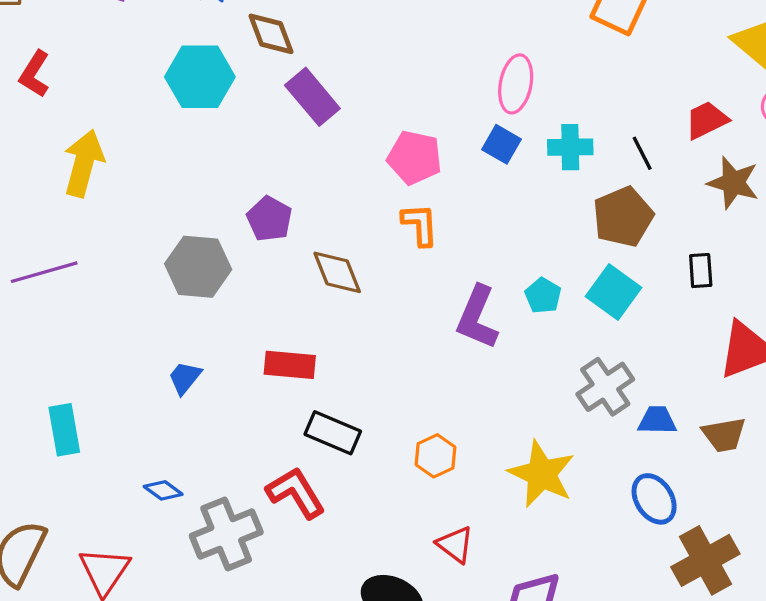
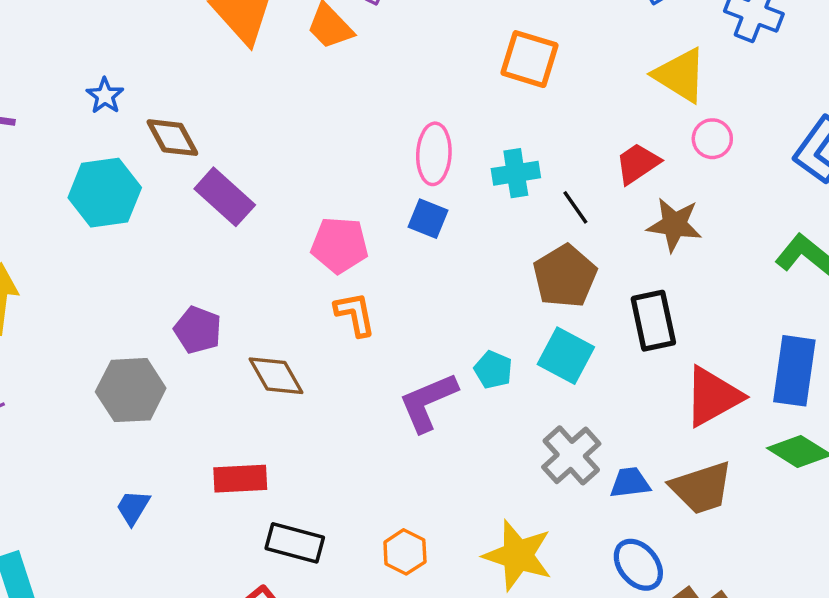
cyan cross: (570, 147) -> (516, 173), moved
black rectangle: (701, 271) -> (653, 321), size x1.6
purple L-shape: (477, 317) -> (428, 402), turned 52
brown trapezoid: (724, 435) -> (702, 488), size x1.4

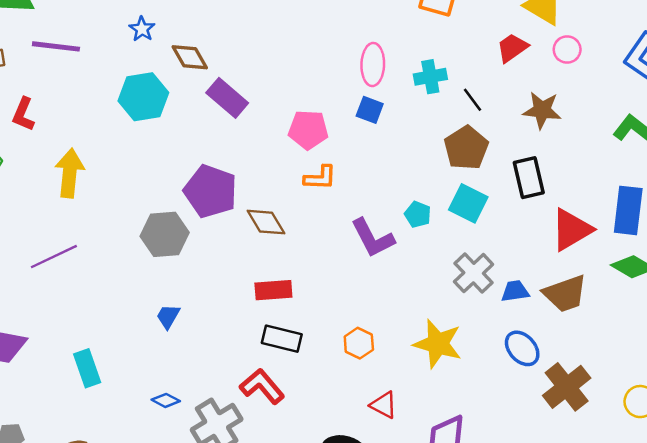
red trapezoid: (637, 163) -> (512, 48), moved
orange L-shape: (355, 314) -> (320, 178), turned 104
purple pentagon: (198, 330) -> (211, 191), size x1.6
purple L-shape: (428, 402) -> (373, 238), turned -93
red rectangle: (240, 479) -> (273, 290), moved

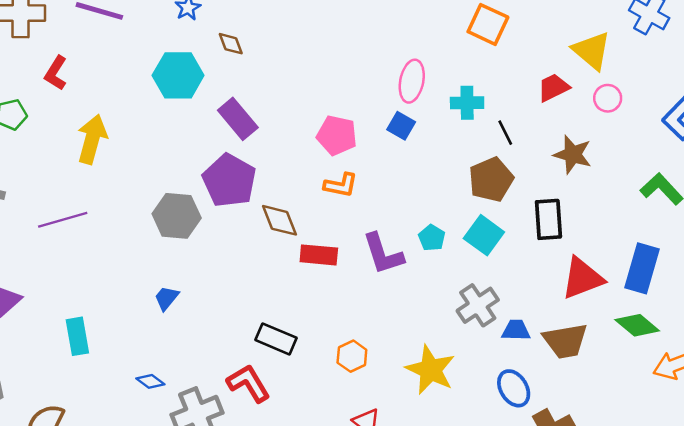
brown diamond: (190, 57) -> (231, 44), size x0.7
purple rectangle: (227, 98) -> (238, 119), moved
red rectangle: (273, 290) -> (319, 255), moved

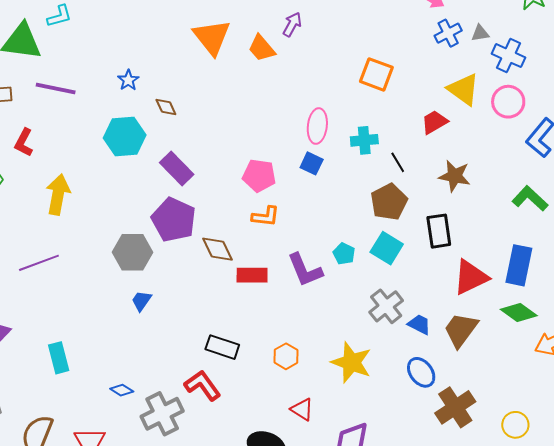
pink circle: (608, 98) -> (508, 102), moved, size x1.4
blue trapezoid: (167, 298) -> (141, 301), moved
blue trapezoid: (516, 330) -> (419, 324), turned 30
brown trapezoid: (565, 341) -> (461, 330), turned 141

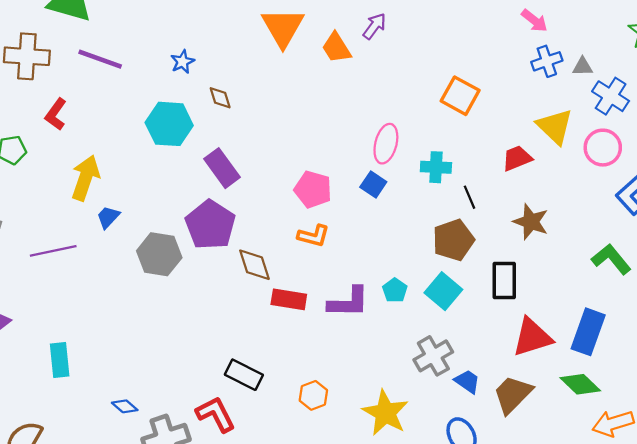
purple L-shape: (305, 270) -> (349, 302), turned -75
blue trapezoid: (141, 301) -> (108, 217), moved

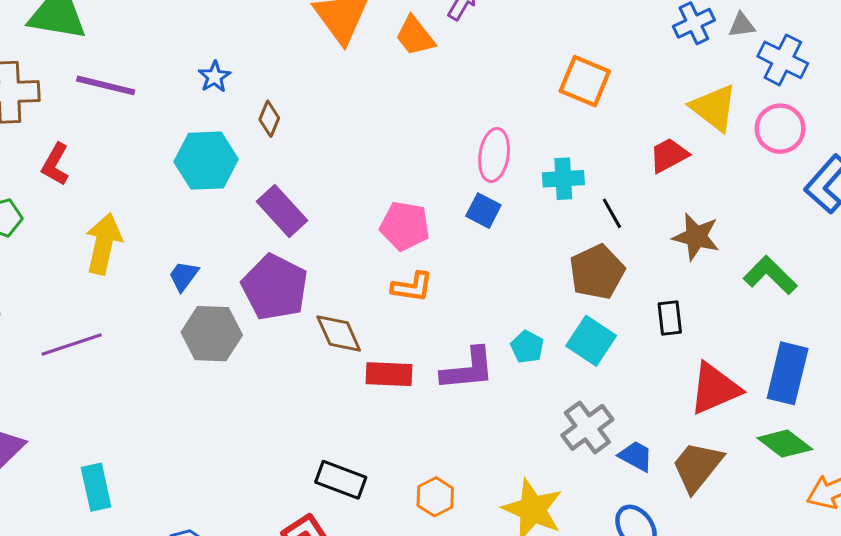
brown diamond: (220, 98) -> (269, 119), turned 45
blue trapezoid: (108, 217) -> (183, 276), moved
green L-shape: (611, 259) -> (770, 275), moved
black rectangle: (504, 281) -> (670, 318), size x0.7

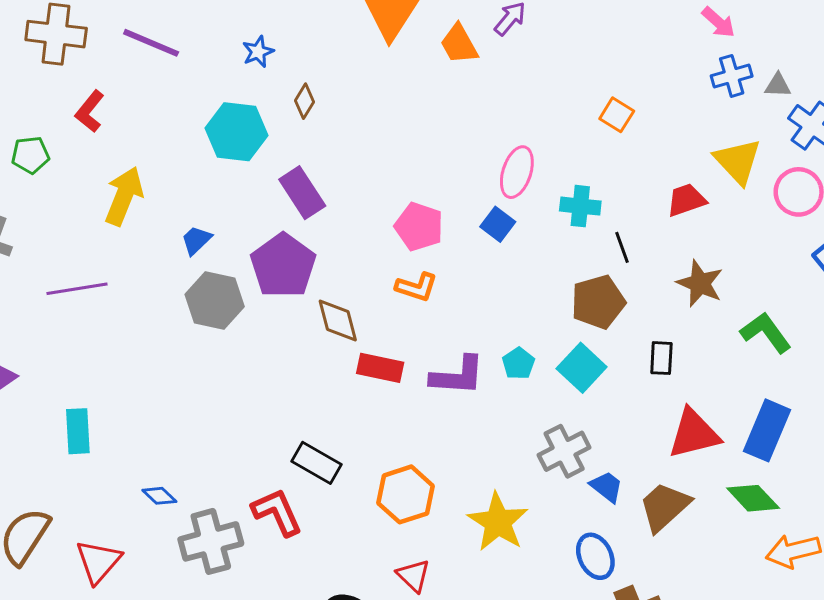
orange square: (585, 81) -> (617, 115), size x0.7
orange hexagon: (435, 497) -> (405, 494), size x1.5

